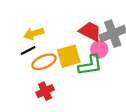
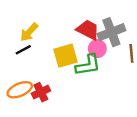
yellow arrow: (34, 34) -> (29, 32), turned -30
orange ellipse: (44, 62) -> (20, 90), moved

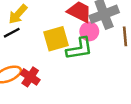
red cross: (41, 92) -> (30, 77), turned -30

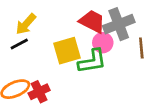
red cross: (30, 77) -> (39, 92), turned 30

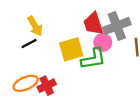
red trapezoid: (92, 21) -> (93, 24), turned -135
yellow arrow: (26, 24) -> (35, 26), turned -72

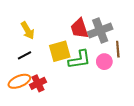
pink circle: (103, 42) -> (104, 62), moved
black line: (29, 44) -> (25, 55), moved

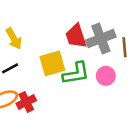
brown line: (118, 49) -> (124, 47), moved

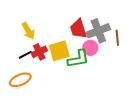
pink circle: (106, 76) -> (90, 48), moved
red cross: (26, 102) -> (39, 52), moved

